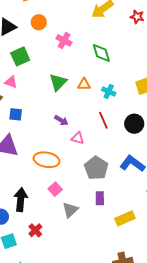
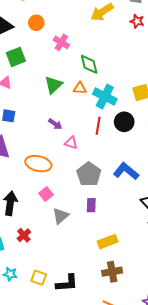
green diamond: (101, 53) -> (89, 64), moved
cyan cross: (109, 91) -> (105, 97), size x1.6
red line: (103, 120) -> (98, 126), turned 30
black circle: (134, 124) -> (124, 122), moved
yellow rectangle: (125, 218) -> (108, 242), moved

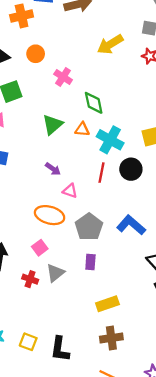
orange ellipse: (38, 164) -> (50, 215), moved
red cross: (24, 235) -> (30, 279), moved, turned -32
black L-shape: (67, 283) -> (60, 349), turned 100

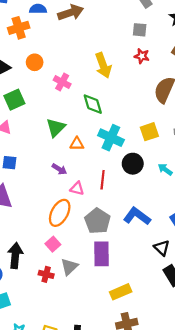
yellow arrow: (110, 44) -> (103, 65), moved, turned -75
orange triangle: (82, 129) -> (77, 144), moved
red line: (101, 173) -> (103, 180), moved
orange ellipse: (50, 215) -> (60, 213), turned -72
purple rectangle: (90, 262) -> (101, 254), size x1.6

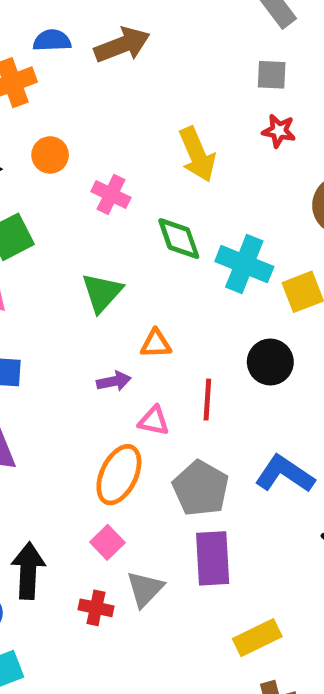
cyan cross: (111, 138) -> (244, 264), moved
orange triangle: (77, 144) -> (156, 344), moved
purple arrow: (59, 169) -> (114, 381), turned -40

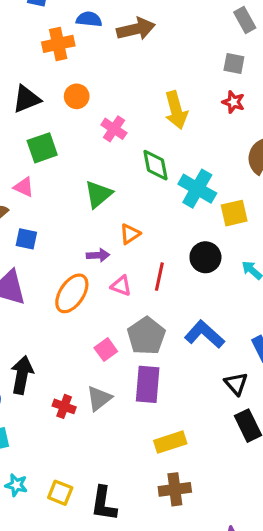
orange triangle: (156, 344) -> (130, 234), turned -40
orange ellipse: (119, 475) -> (72, 293), moved
pink square: (107, 542) -> (106, 350), moved

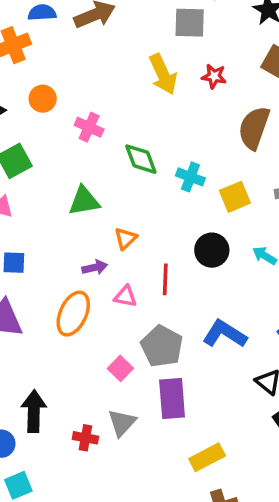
gray square: (234, 63) -> (190, 23), moved, size x1.4
yellow arrow: (176, 110) -> (163, 74), moved
cyan cross: (197, 189) -> (190, 177), size x0.7
green triangle: (98, 194) -> (84, 201), turned 40

